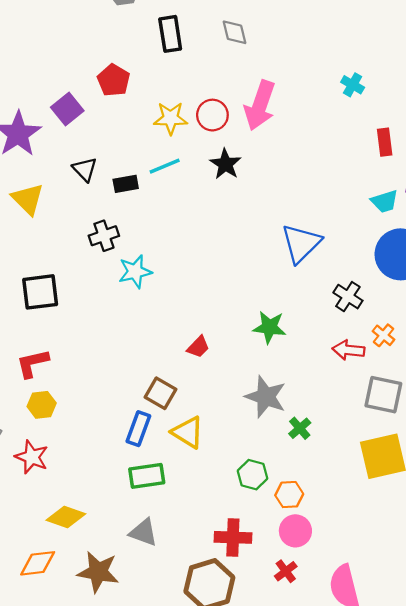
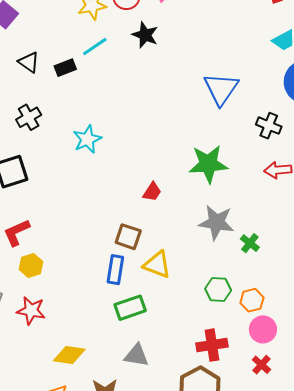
black cross: (104, 236) -> (29, 117), moved
green star: (269, 327) -> (208, 164), size x1.4

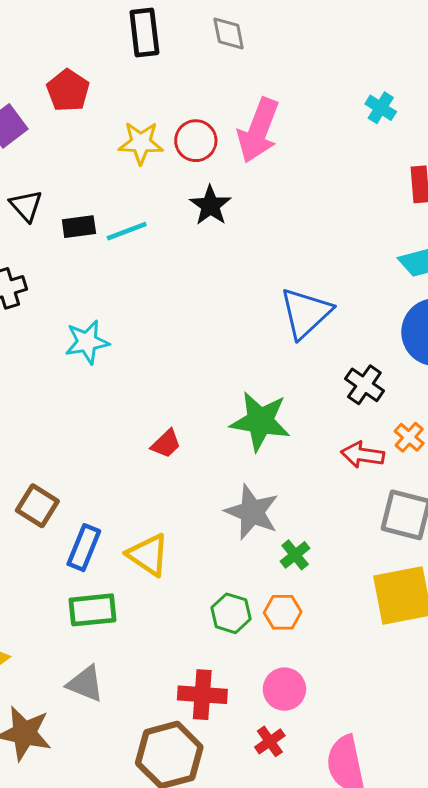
cyan line: (95, 46) -> (127, 231), moved
brown square: (128, 237) -> (37, 506), moved
orange hexagon: (252, 300) -> (283, 612), moved

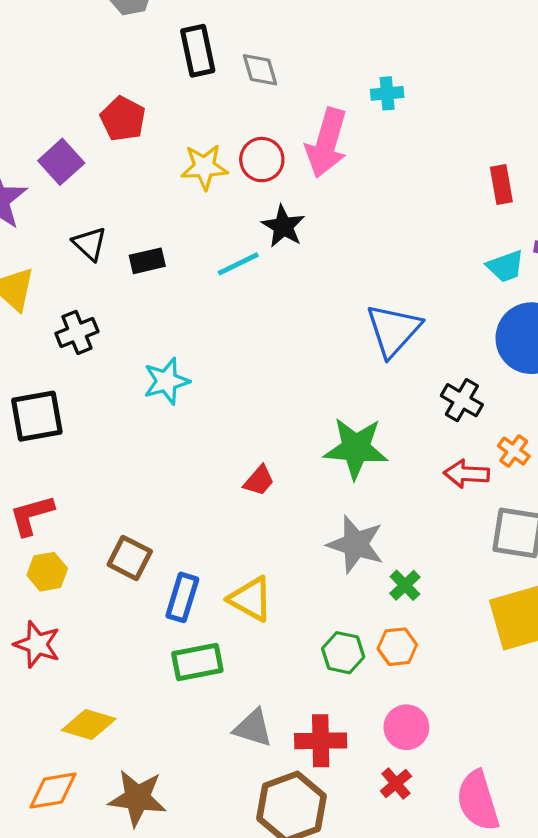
gray diamond: (229, 33) -> (260, 70), moved
cyan cross: (381, 108) -> (387, 93), moved, turned -32
cyan line: (127, 231) -> (238, 264), moved
gray triangle: (85, 684) -> (253, 728), moved

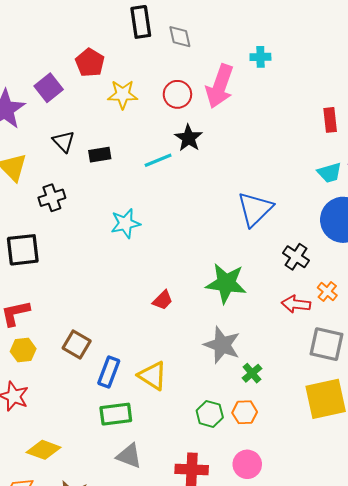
yellow star: (204, 167) -> (123, 94), moved
cyan star: (166, 381) -> (125, 223), moved
gray triangle: (253, 728) -> (129, 456), moved

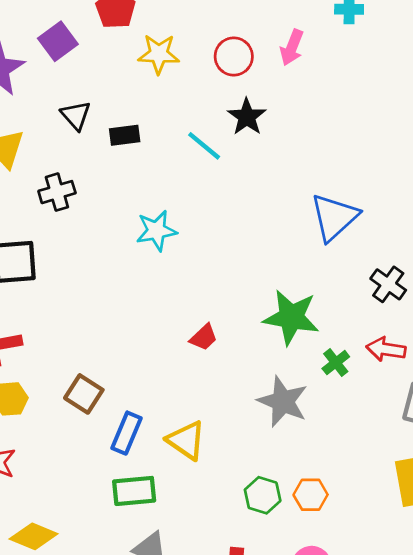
pink arrow: (220, 86) -> (292, 47), size x0.6
cyan line: (158, 160) -> (204, 146), turned 60
green cross: (252, 373) -> (336, 363), moved

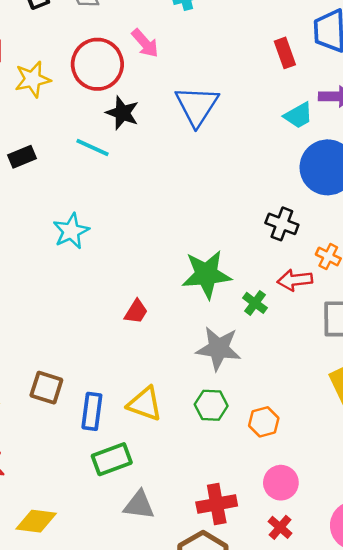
pink arrow: (292, 47) -> (145, 43), turned -48
red circle: (234, 56) -> (97, 64), size x1.5
blue triangle: (334, 217) -> (197, 106), moved
green hexagon: (263, 495) -> (211, 405), moved

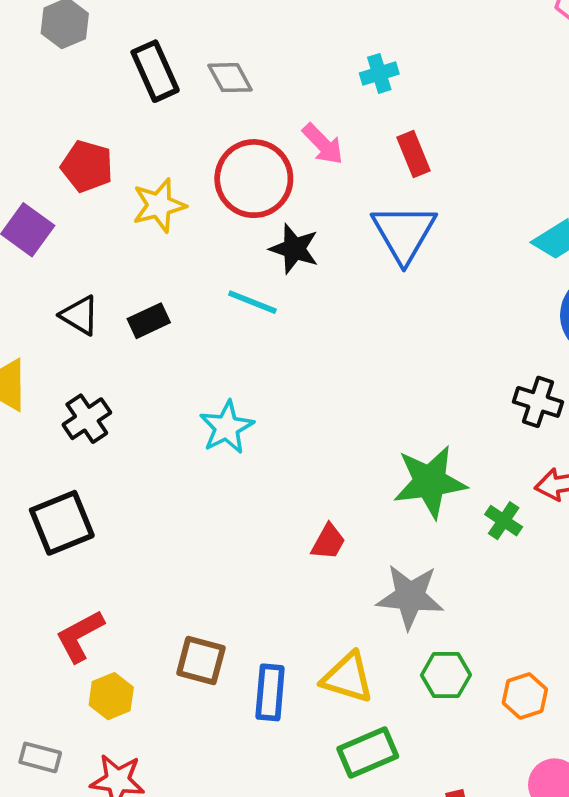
red rectangle: (285, 53) -> (414, 154), moved
gray star: (219, 348) -> (410, 597), moved
green rectangle: (112, 459) -> (368, 753), moved

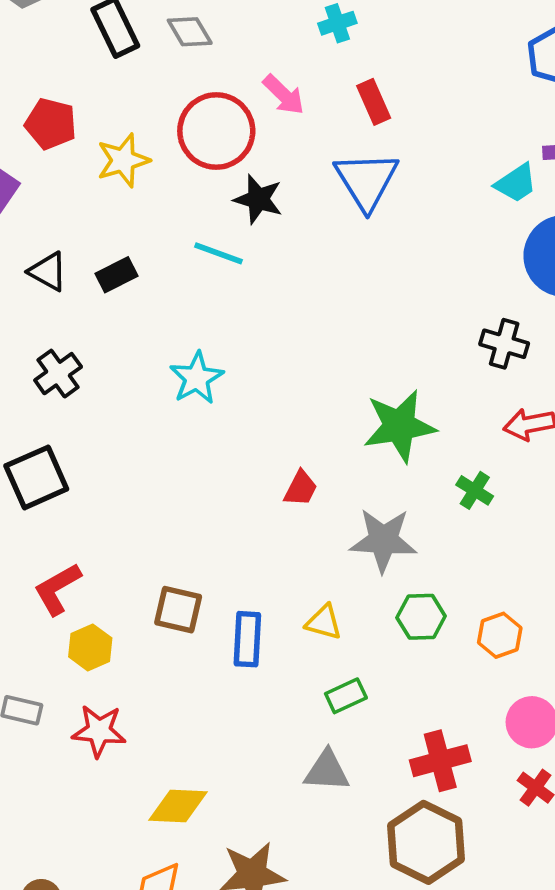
green cross: (504, 521) -> (475, 490), moved
yellow triangle: (348, 678) -> (324, 622), size x0.7
green rectangle: (368, 753) -> (346, 696), size x0.7

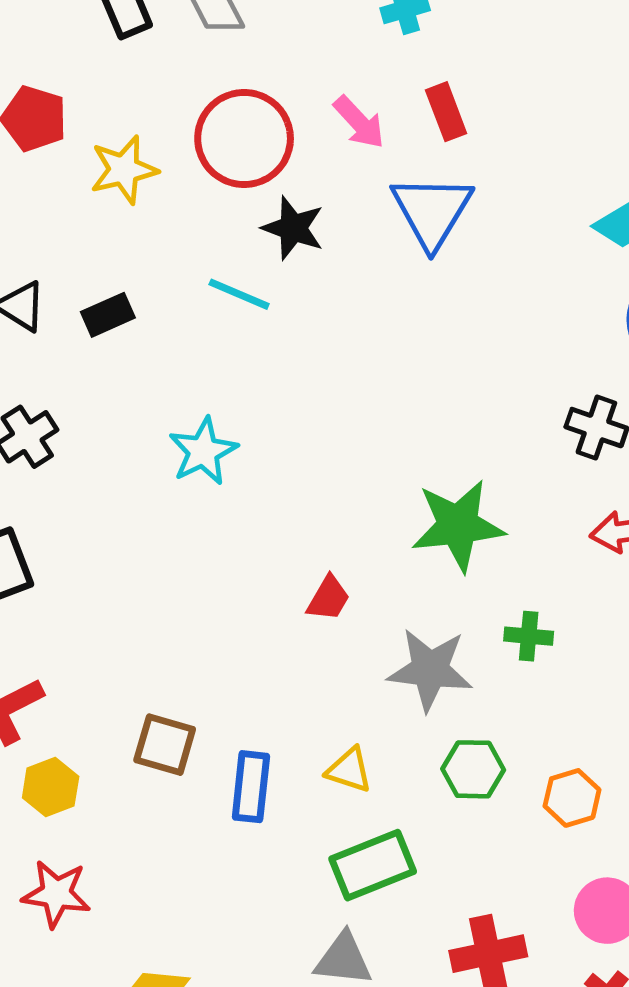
pink arrow: (284, 95) -> (359, 122), moved
green cross: (475, 490) -> (529, 636), moved, turned -30
green rectangle: (346, 696) -> (373, 865), size x1.6

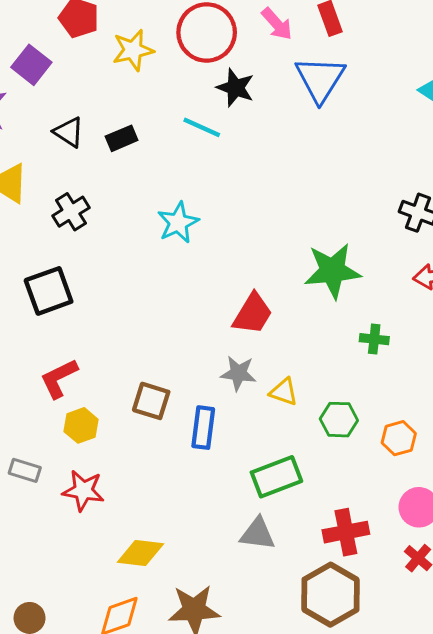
red trapezoid: (328, 598) -> (253, 314), size x1.5
gray star: (430, 670) -> (238, 373), moved, size x0.7
yellow triangle: (349, 770) -> (284, 392), moved

